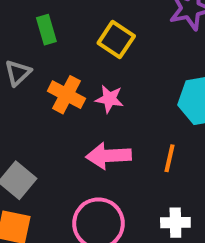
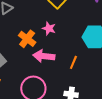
orange cross: (66, 95) -> (27, 39), moved

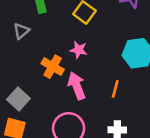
pink arrow: (44, 56) -> (77, 86), turned 70

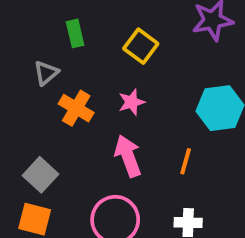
pink star: (79, 50) -> (132, 102), turned -30
orange cross: (53, 67) -> (76, 108), moved

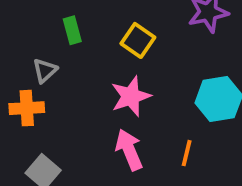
pink star: (132, 102) -> (131, 96), size x1.5
orange cross: (76, 108) -> (27, 108), moved, turned -32

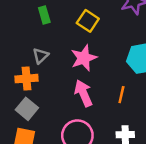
gray triangle: (45, 70) -> (41, 56), moved
orange cross: (27, 108) -> (26, 79), moved

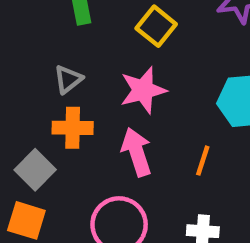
orange cross: (26, 79) -> (73, 128), moved

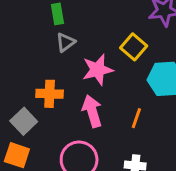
yellow square: (156, 26) -> (134, 47), moved
gray triangle: (68, 79) -> (66, 42), moved

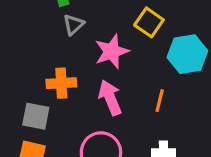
gray square: (24, 121) -> (36, 116), turned -30

